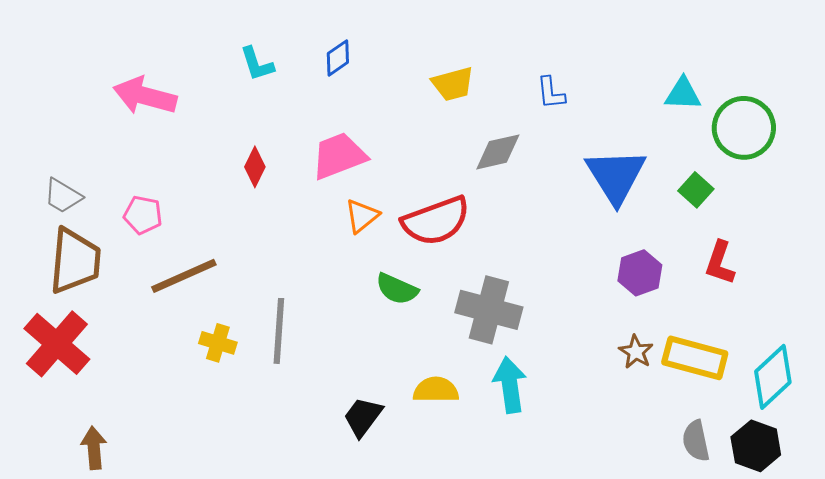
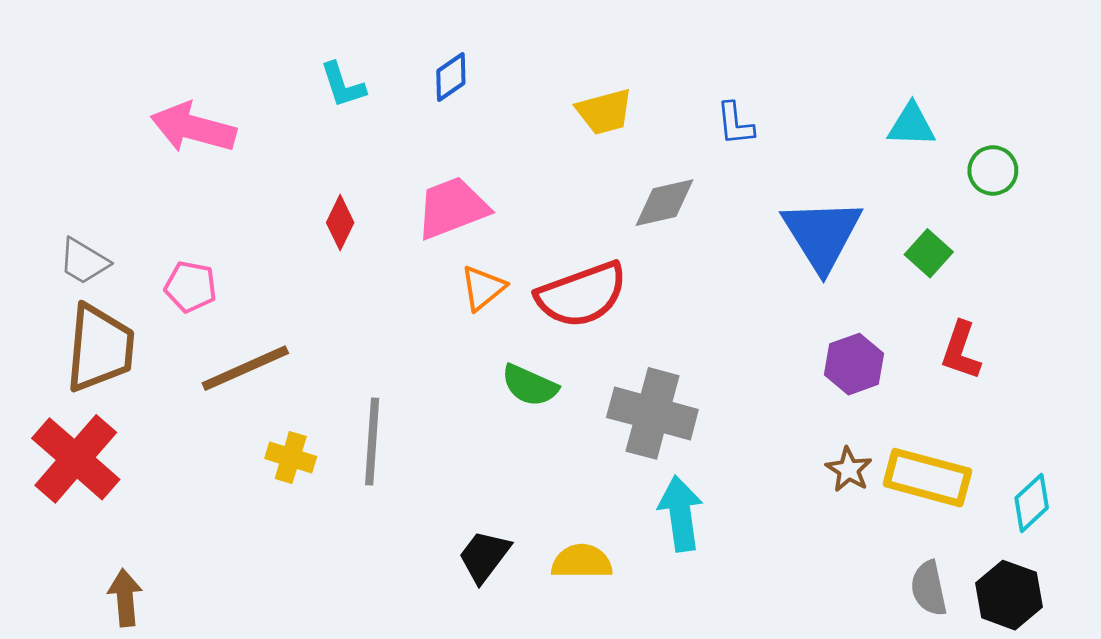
green circle: (744, 128) -> (993, 170), size x0.6
cyan diamond: (773, 377) -> (1032, 503), size x0.7
yellow semicircle: (436, 390) -> (582, 562), moved

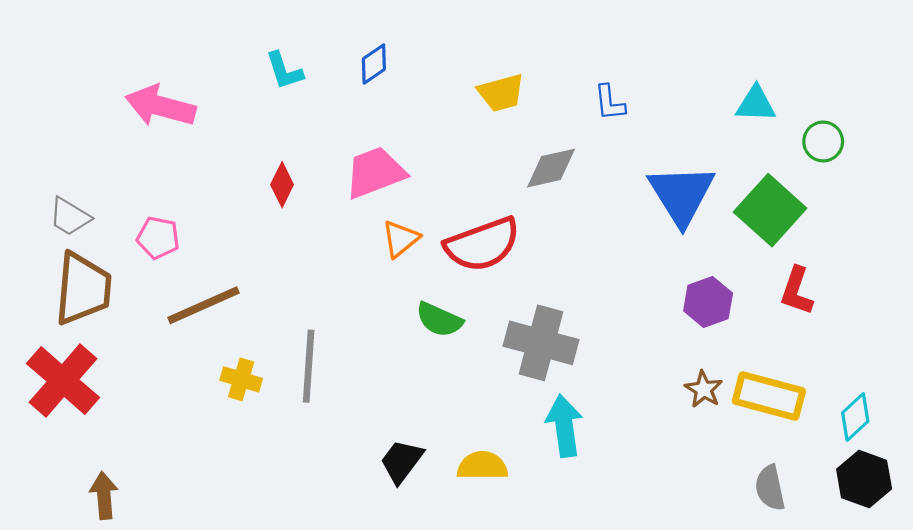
green square: (929, 253) -> (770, 210), size x1.8
black hexagon: (1009, 595) -> (864, 479), moved

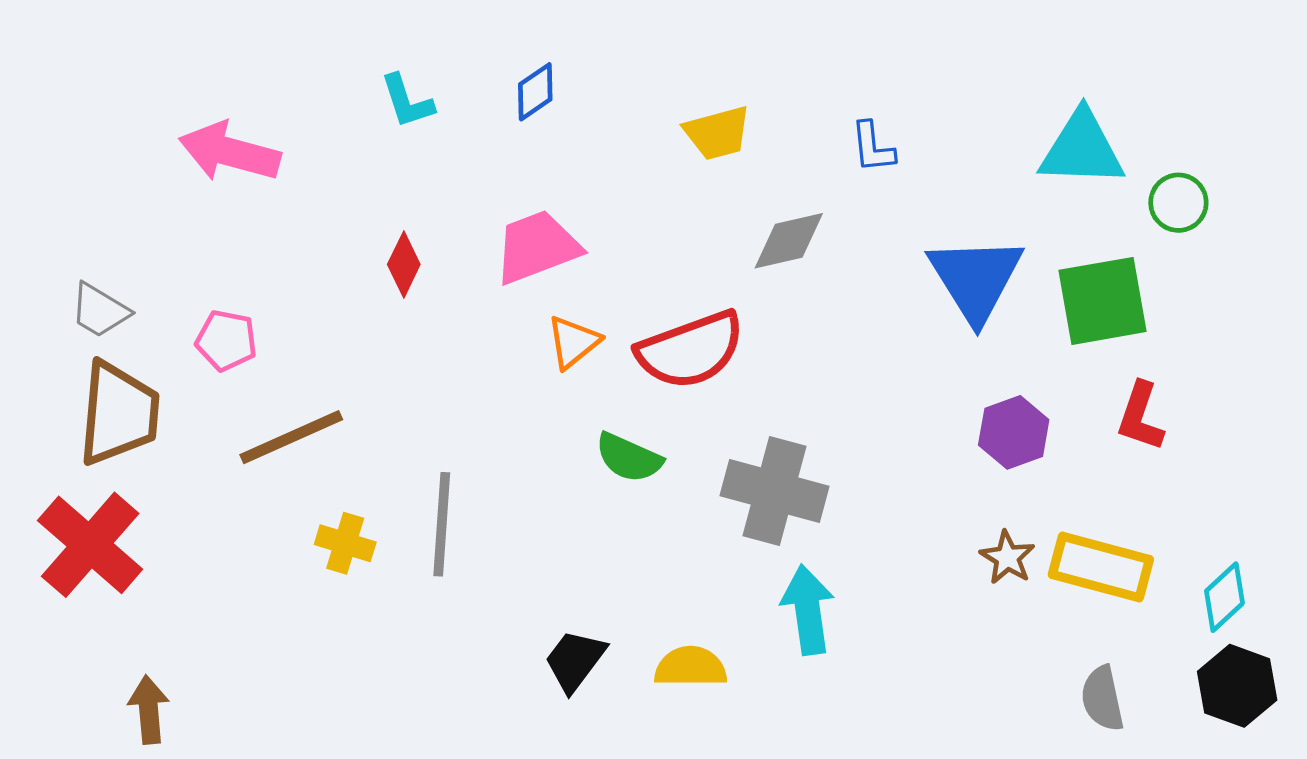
cyan triangle: (756, 104) -> (1082, 149), size x1.5
green square: (770, 210) -> (1102, 301), turned 38

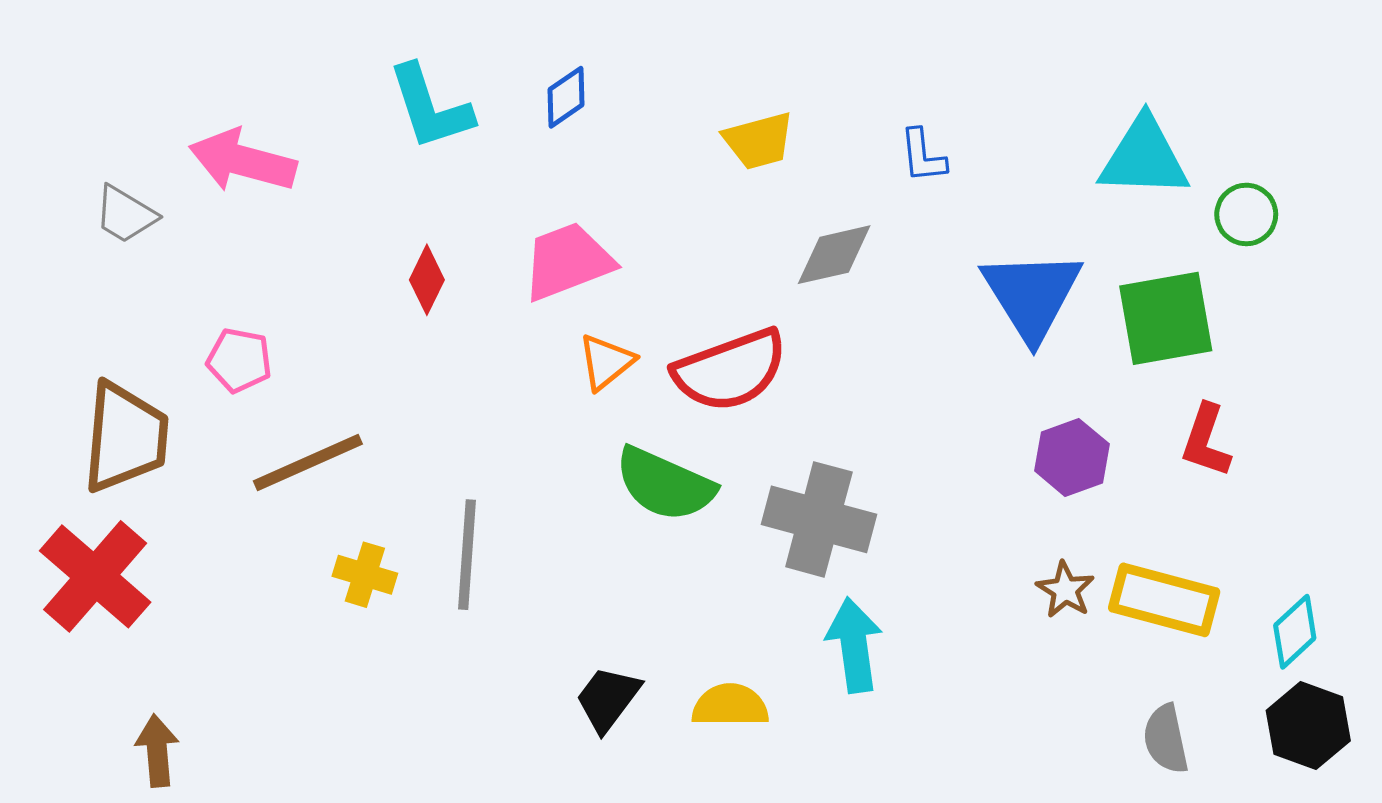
cyan L-shape: (407, 101) -> (430, 107), size x1.5
gray trapezoid: (100, 310) -> (125, 214), moved
green semicircle: (629, 458) -> (665, 484), size x1.4

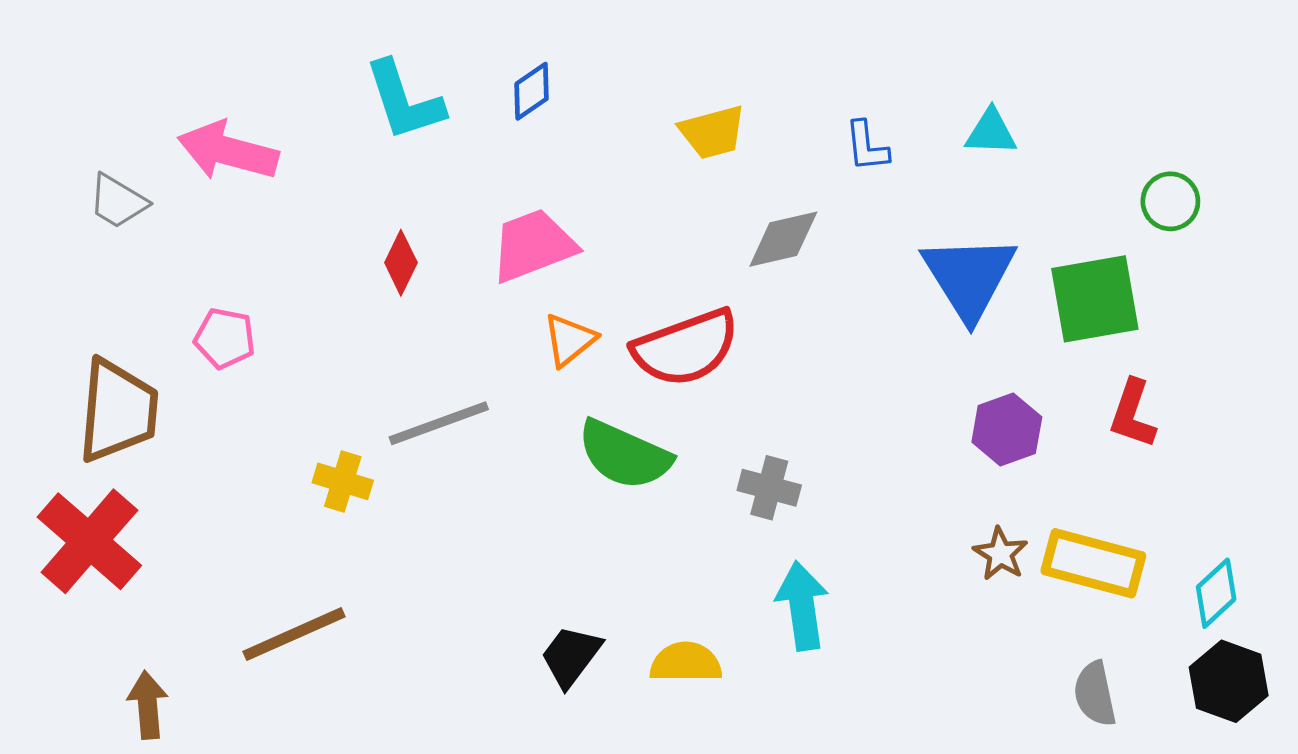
cyan triangle: (1144, 157) -> (991, 132), moved, size x0.6
brown line: (308, 462) -> (294, 634), moved
gray cross: (819, 519) -> (769, 488), size x0.6
gray line: (467, 555) -> (439, 423), moved, turned 66
yellow cross: (365, 575) -> (343, 481), moved

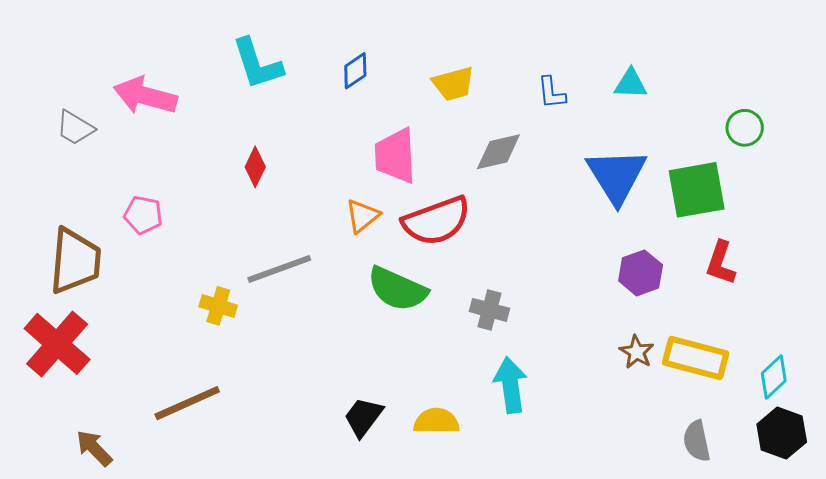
blue diamond: (532, 91) -> (355, 71), moved
pink trapezoid: (533, 245) -> (395, 156), moved, turned -72
brown arrow: (148, 705) -> (94, 448), turned -39

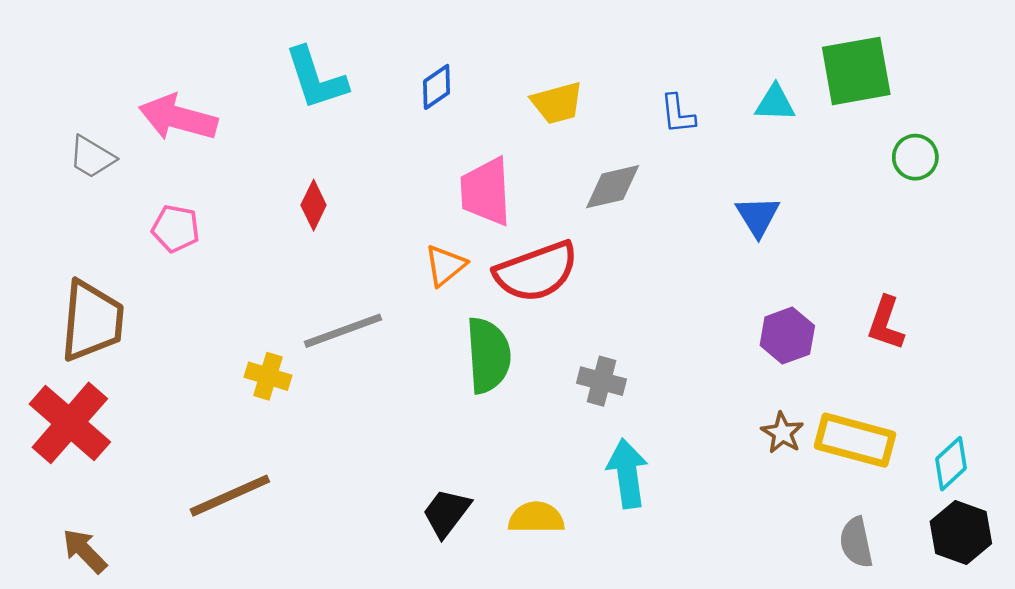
blue triangle: (617, 176) -> (758, 216), size x0.6
green square: (697, 190) -> (856, 71), moved
pink pentagon: (143, 215) -> (176, 229), moved
green semicircle: (397, 289) -> (488, 355), turned -118
brown arrow: (94, 448) -> (85, 551), moved

